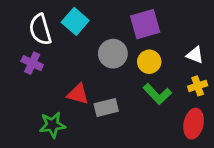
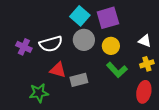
cyan square: (75, 21) -> (80, 16), moved
white semicircle: (40, 29) -> (51, 44), moved, turned -90

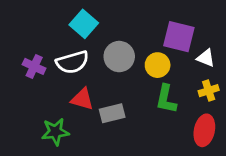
cyan square: (80, 16) -> (84, 24), moved
purple square: (108, 18) -> (179, 37), moved, turned 30
green L-shape: (117, 70) -> (166, 99), turned 55

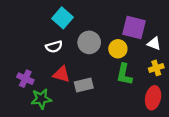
white semicircle: (72, 62) -> (54, 47), size x0.7
purple cross: (34, 66) -> (25, 79), moved

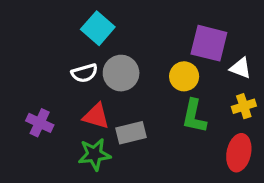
gray circle: (89, 42) -> (121, 73), moved
green star: (41, 99) -> (94, 154), moved

